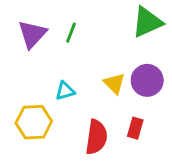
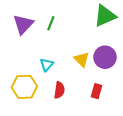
cyan triangle: (65, 91) -> (47, 65), turned -32
red semicircle: (96, 137) -> (59, 90), moved, size x0.7

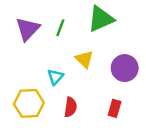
green triangle: (105, 16) -> (101, 19), moved
yellow triangle: (82, 59) -> (84, 59), moved

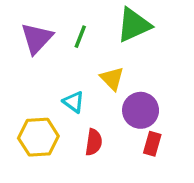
purple circle: (125, 68) -> (141, 110), moved
cyan triangle: (55, 77) -> (74, 102), turned -36

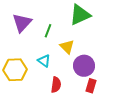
green line: (80, 37) -> (48, 31), moved
yellow hexagon: (38, 137) -> (15, 70), moved

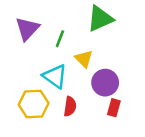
cyan triangle: (44, 61) -> (55, 76), size x1.5
yellow hexagon: (15, 70) -> (34, 104), moved

